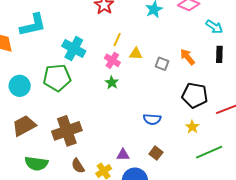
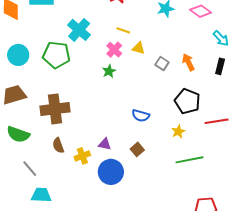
yellow line: (117, 40) -> (123, 30), turned 72

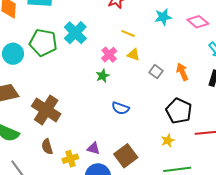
yellow line: (123, 30) -> (128, 33), moved
green pentagon: (56, 55) -> (43, 43), moved
brown cross: (55, 109) -> (46, 110), turned 36
blue semicircle: (141, 116) -> (120, 108), moved
brown square: (137, 149) -> (126, 156), size x1.6

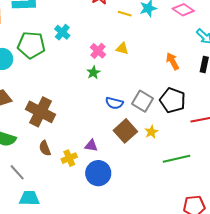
cyan cross: (75, 33) -> (62, 32), size x0.7
yellow line: (128, 33) -> (125, 14), moved
gray square: (156, 72) -> (143, 101), moved, size x1.5
yellow star: (168, 140) -> (151, 132), moved
brown square: (126, 156) -> (125, 131), moved

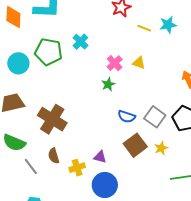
gray line: (17, 172) -> (31, 166), moved

